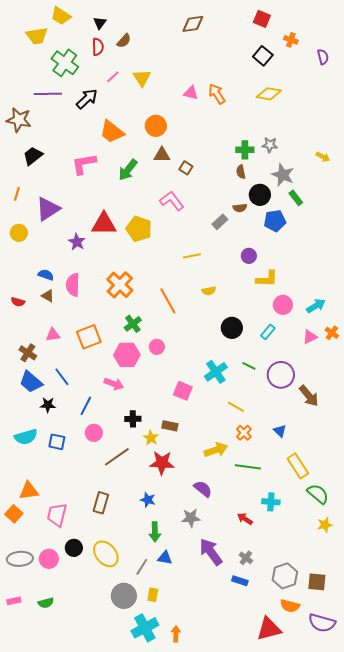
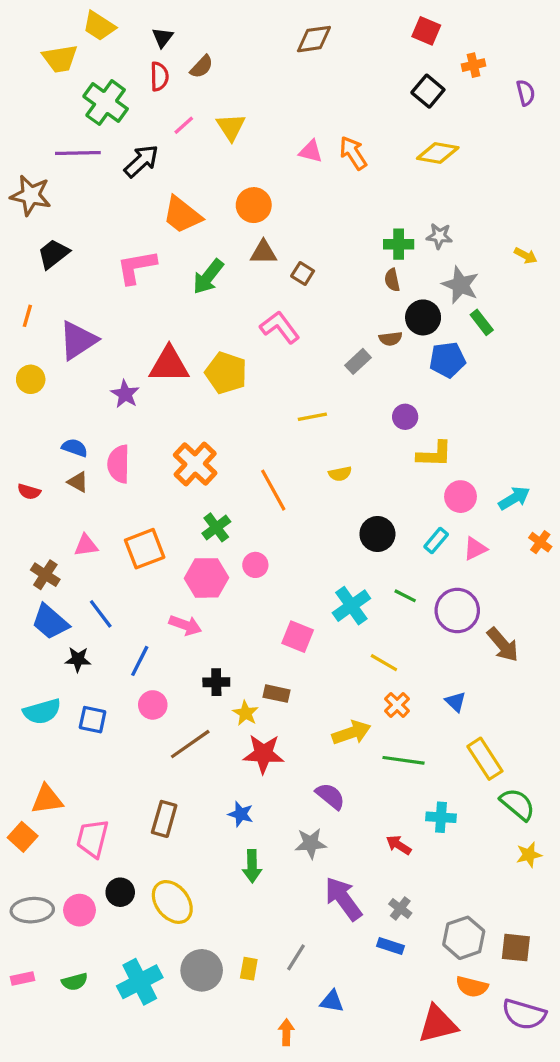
orange cross: (291, 40) -> (474, 65), turned -32
pink triangle: (310, 337) -> (475, 549), moved
blue triangle: (165, 558) -> (332, 1001), moved
gray line: (142, 567) -> (296, 957), moved
cyan cross: (145, 628) -> (140, 982), moved

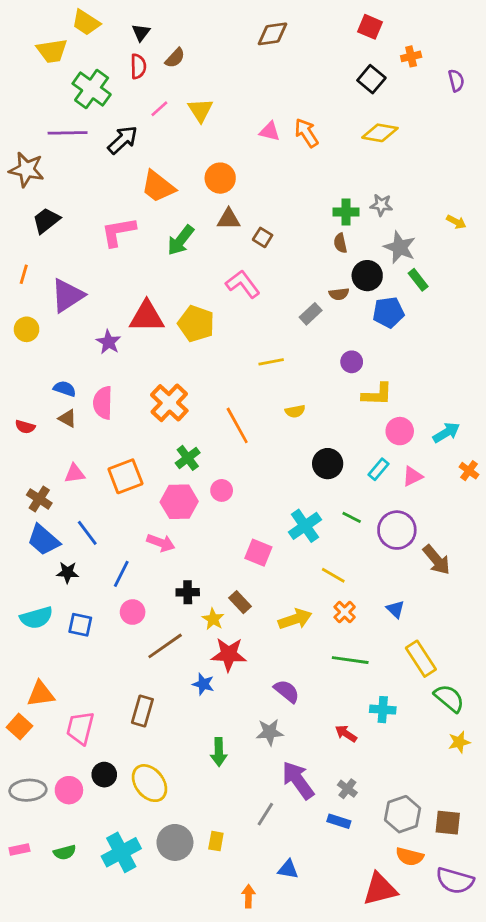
brown rectangle: (277, 694) -> (240, 602), turned 35
yellow arrow: (351, 733) -> (295, 619), moved
blue star: (241, 814) -> (203, 684), moved
gray line: (296, 957) -> (265, 814), moved

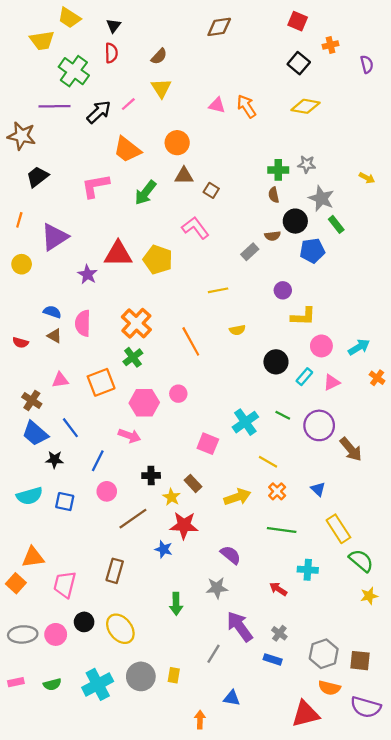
brown semicircle: (175, 58) -> (159, 56), moved
pink line: (159, 109) -> (128, 104), moved
green cross: (188, 458) -> (133, 357), moved
black circle: (328, 464) -> (276, 362), moved

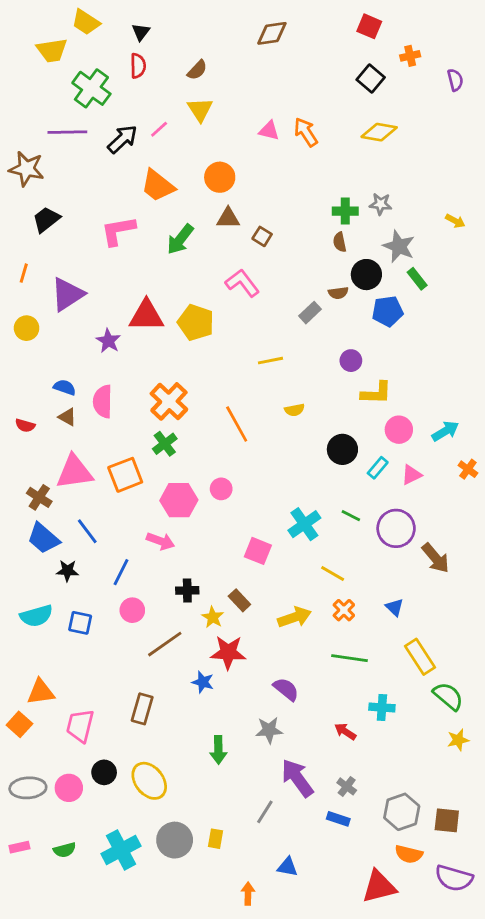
pink triangle: (60, 380) -> (74, 472), size x1.8

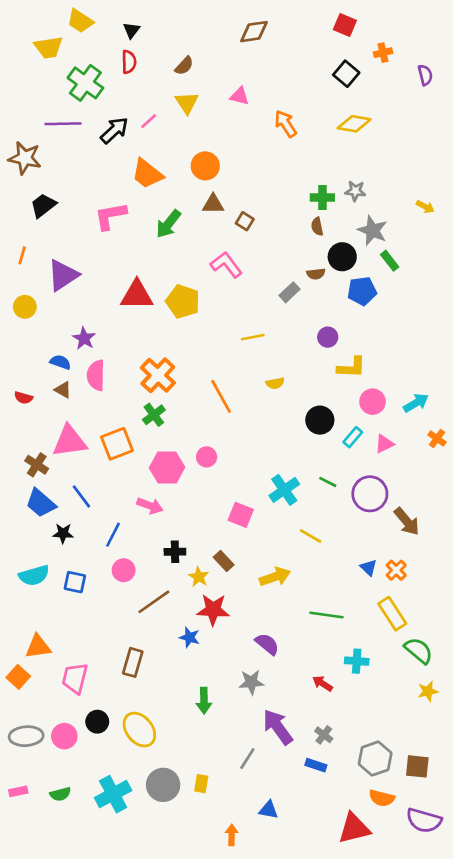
pink triangle: (269, 131) -> (239, 96), moved
purple star: (108, 341) -> (84, 338), moved
orange cross: (344, 610) -> (396, 570), moved

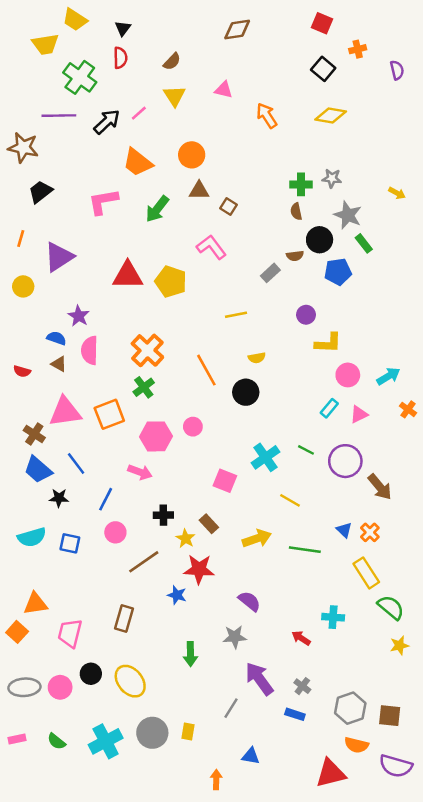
black circle: (320, 420) -> (246, 392), moved
green line: (326, 615) -> (305, 550), moved
green semicircle: (60, 794) -> (56, 741), turned 54

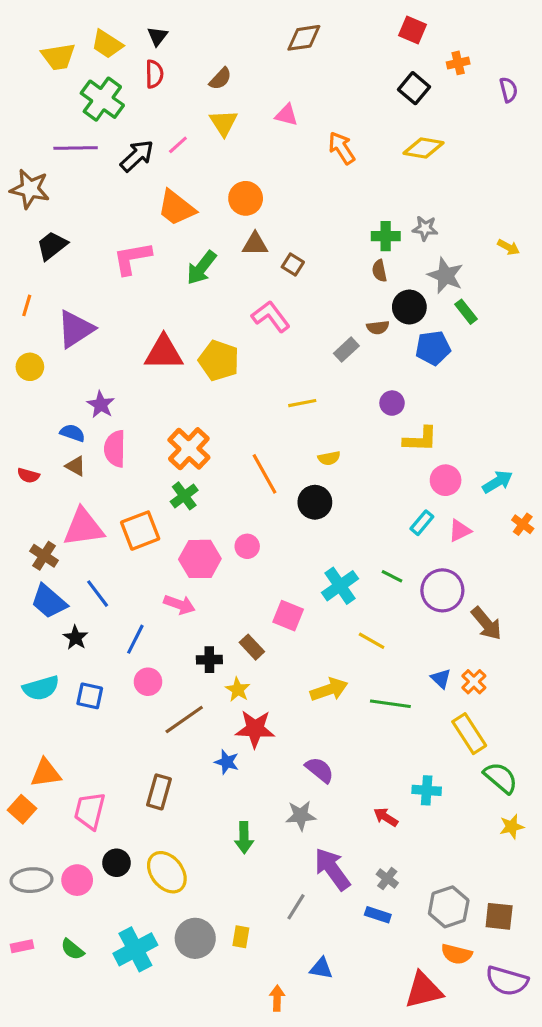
yellow trapezoid: (75, 20) -> (107, 44), moved
black star: (59, 498) -> (76, 638), turned 30
brown rectangle: (209, 524) -> (252, 647), moved

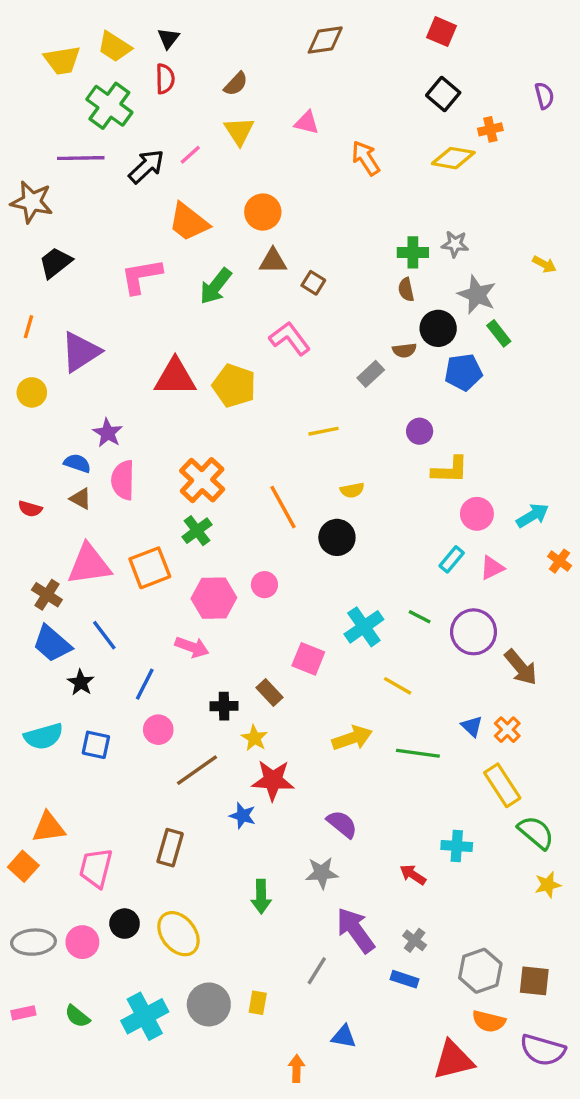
orange cross: (458, 63) -> (490, 129), moved

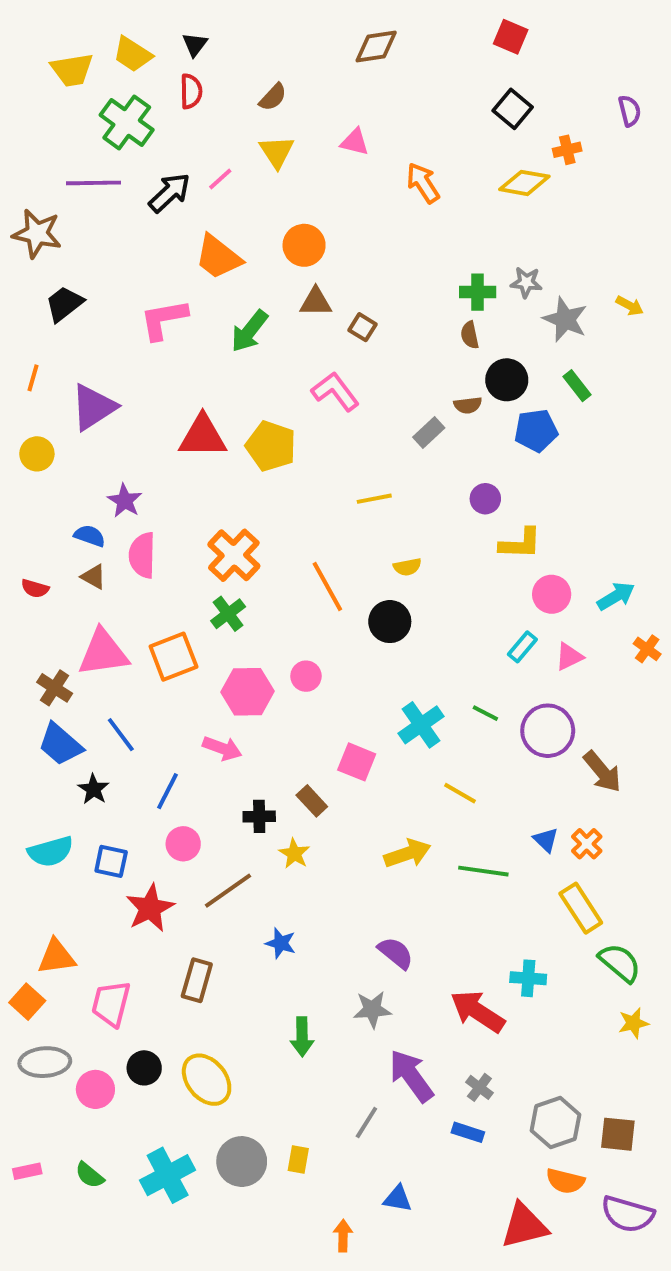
gray star: (477, 295) -> (565, 319), moved
red star: (273, 780) -> (150, 908), moved, turned -30
red arrow: (413, 875) -> (478, 1011), size x1.8
gray ellipse: (33, 942) -> (45, 1062), moved

